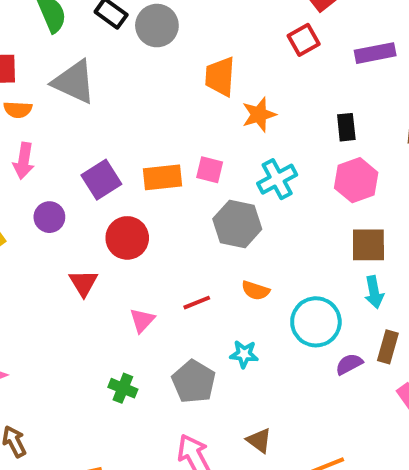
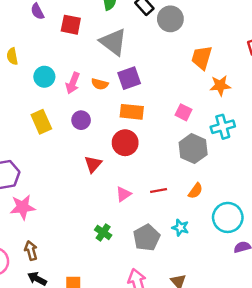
orange semicircle: (18, 110) -> (100, 84), moved
orange rectangle: (163, 177) -> (132, 112), moved
purple square: (101, 180) -> (129, 78), moved
orange semicircle: (256, 291) -> (195, 191), turned -84

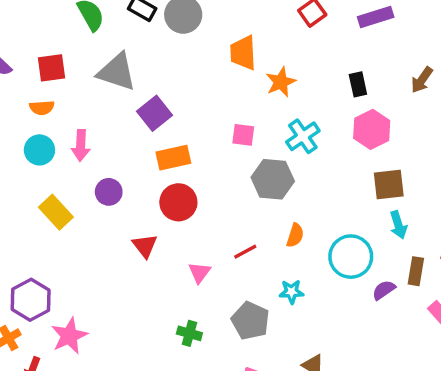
orange semicircle: (100, 84) -> (42, 108), moved

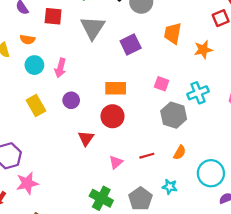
gray triangle: (117, 72) -> (93, 28), turned 32
orange star: (281, 82) -> (203, 50), moved
orange semicircle: (42, 108) -> (27, 40), moved
purple square: (154, 113) -> (131, 45), moved
green cross: (189, 333) -> (101, 198), size x1.5

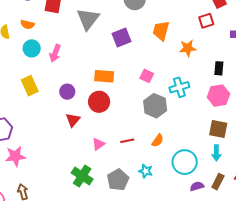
purple circle: (71, 100) -> (67, 92), moved

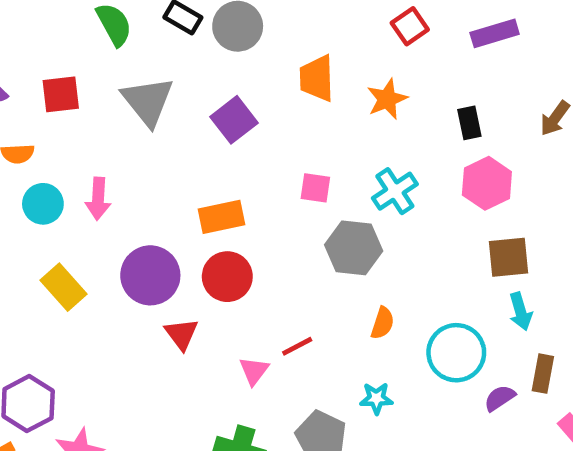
purple circle: (67, 92) -> (150, 275), size x1.6
red line: (127, 141) -> (297, 346), moved

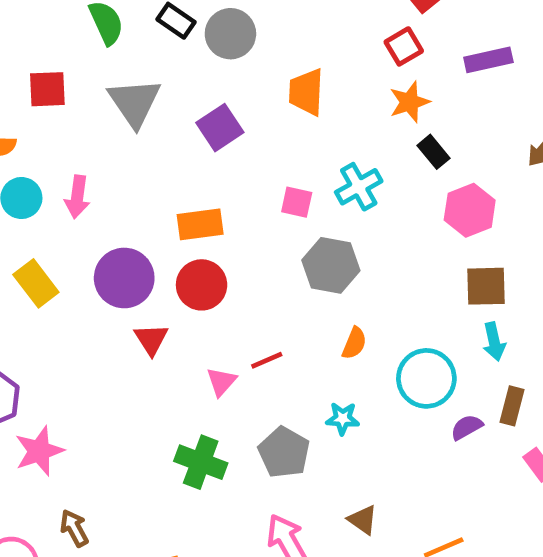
orange star: (387, 99) -> (409, 102), moved
black rectangle: (469, 123) -> (434, 152), moved, turned -32
cyan cross: (395, 191) -> (359, 187), moved

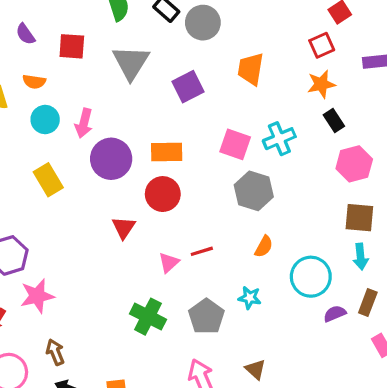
pink square: (297, 202) -> (235, 144), size x1.4
purple circle: (124, 278) -> (111, 159), moved

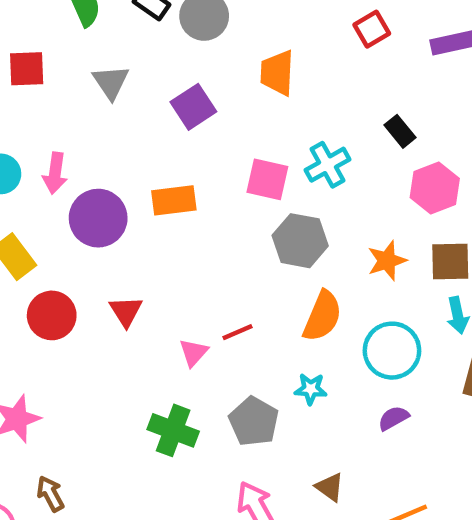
gray triangle: (131, 63) -> (111, 82), size x0.7
orange star: (321, 84) -> (387, 261), moved
red circle: (163, 194) -> (52, 315), moved
orange semicircle: (264, 247) -> (322, 316), size x1.6
purple semicircle: (335, 314) -> (394, 418), moved

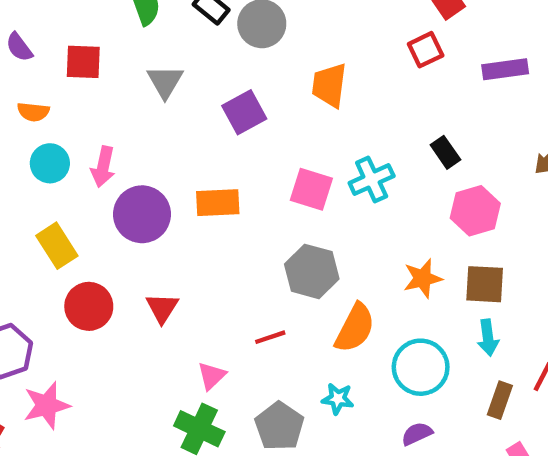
gray hexagon: (300, 241) -> (312, 271), moved
pink triangle: (194, 353) -> (212, 376), moved

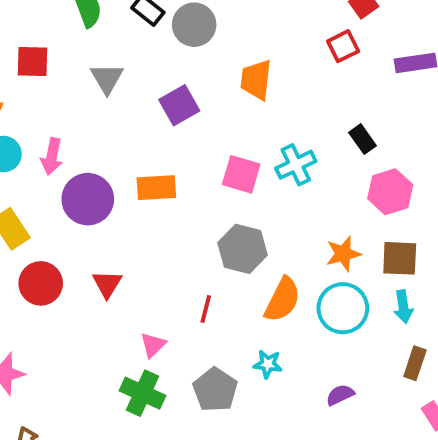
red line: (270, 337) -> (206, 309), turned -56
cyan circle: (421, 367) -> (343, 308), moved

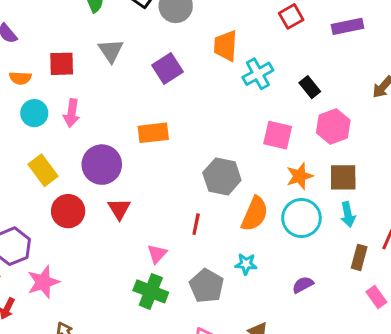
red square: (33, 62) -> (62, 64), moved
cyan cross: (296, 165) -> (258, 74), moved
pink square: (241, 174) -> (278, 135), moved
purple circle: (88, 199) -> (102, 165), moved

